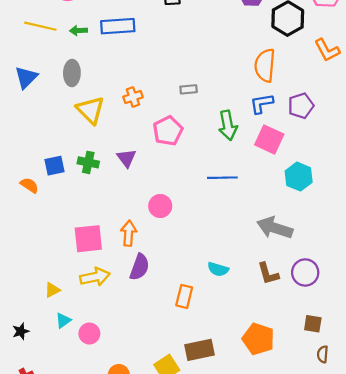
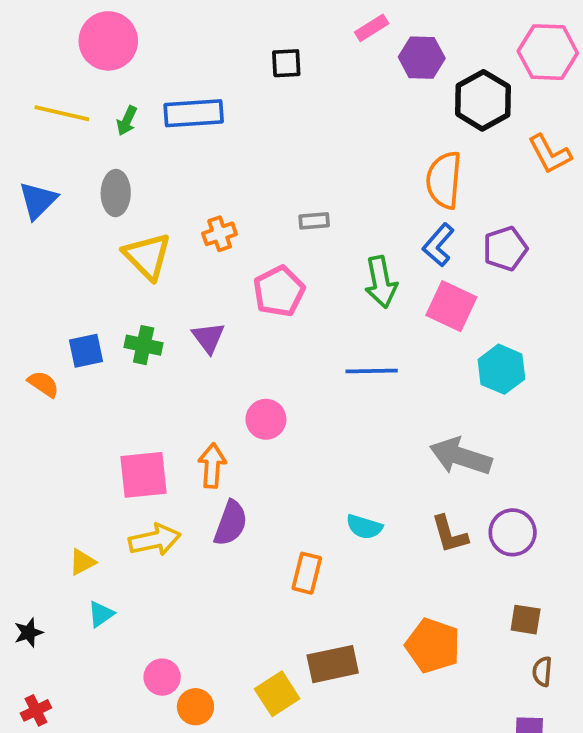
green arrow: (78, 31) -> (127, 121), turned -63
blue L-shape: (262, 104) -> (438, 245), turned -40
pink circle: (89, 334) -> (162, 677), moved

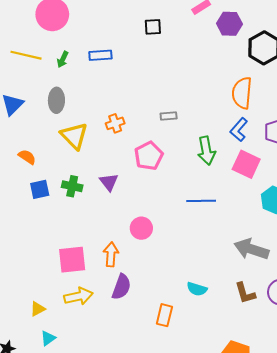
blue rectangle: (194, 113) -> (100, 55), size x0.7
orange semicircle: (43, 384) -> (27, 157), moved

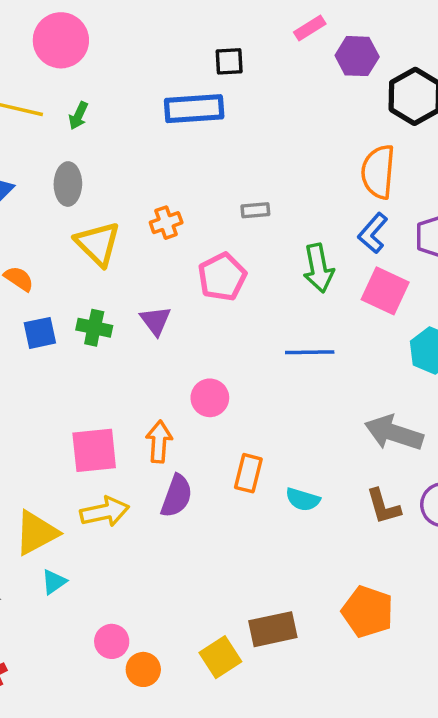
blue rectangle: (100, 55) -> (194, 109), moved, size x1.5
yellow triangle: (38, 309) -> (36, 533), size x1.8
orange rectangle: (164, 315) -> (248, 473), moved

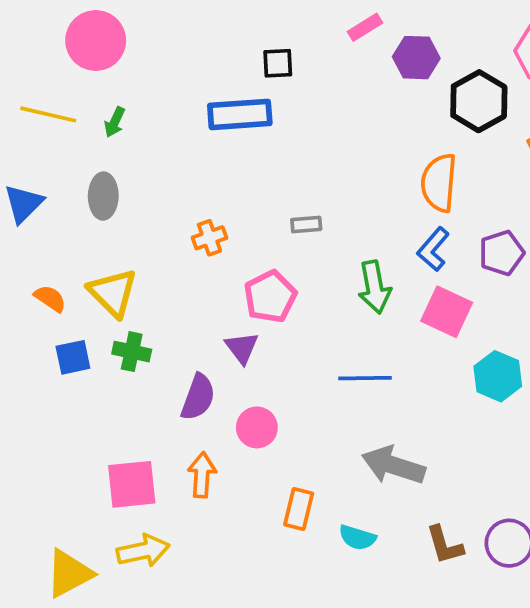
yellow triangle: (98, 244) -> (113, 293), moved
purple triangle: (156, 321) -> (242, 348), moved
gray arrow: (394, 433) -> (393, 465), moved
purple semicircle: (177, 496) -> (198, 397), moved

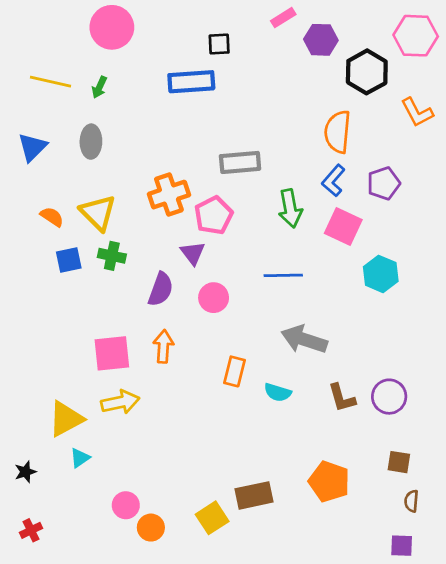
pink circle: (96, 40) -> (112, 27), moved
gray rectangle: (306, 224) -> (240, 162), size x1.8
orange cross: (209, 238) -> (169, 195), moved, size x1.6
pink circle: (257, 427) -> (214, 298), moved

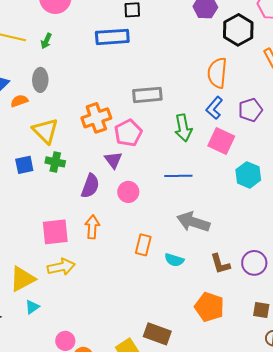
orange semicircle: (52, 217) -> (19, 101), moved, turned -54
orange pentagon: (329, 482) -> (209, 307), moved
brown rectangle: (254, 495) -> (157, 334), turned 32

